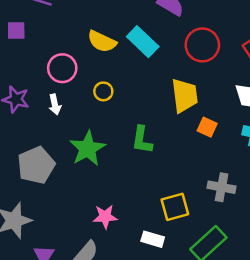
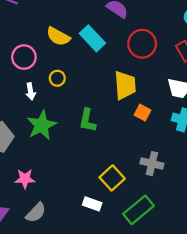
white arrow: (55, 105) -> (31, 91), moved
yellow square: (175, 207) -> (112, 178), turned -30
pink star: (105, 217) -> (25, 179), moved

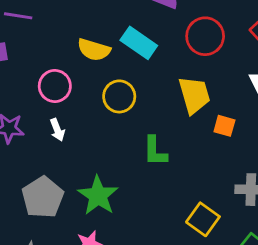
yellow circle: (57, 78) -> (119, 96), moved, size x1.5
white arrow: (31, 91) -> (57, 130), moved
green star: (42, 125) -> (98, 196), moved

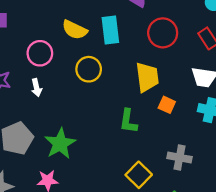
cyan rectangle: (139, 43) -> (110, 30), turned 40
green L-shape: (155, 151) -> (128, 121), moved

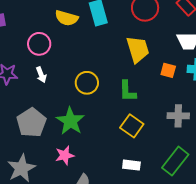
yellow circle: (89, 69) -> (87, 83), moved
orange square: (167, 105) -> (168, 70), moved
yellow square: (139, 175) -> (132, 126), moved

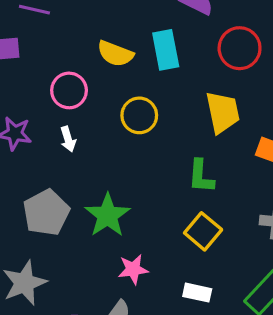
yellow circle: (87, 83) -> (139, 115), moved
pink star: (65, 155) -> (133, 269), moved

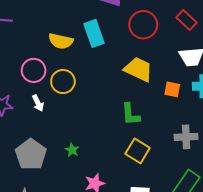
yellow trapezoid: (223, 112) -> (138, 69), turned -44
yellow circle: (139, 115) -> (63, 82), moved
green star: (107, 215) -> (72, 150), size x0.5

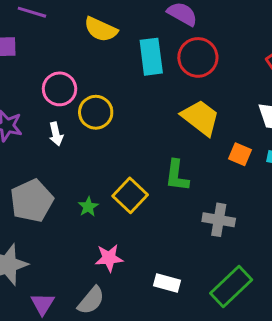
red circle: (143, 25) -> (198, 57), moved
yellow semicircle: (61, 41) -> (101, 29), moved
gray cross: (186, 137) -> (219, 220), moved
yellow square: (138, 151) -> (130, 195), moved

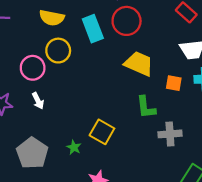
yellow circle: (96, 112) -> (58, 51), moved
green L-shape: (177, 176) -> (146, 107), moved

